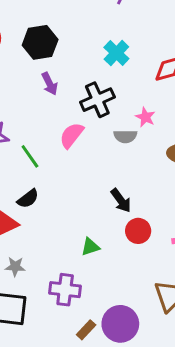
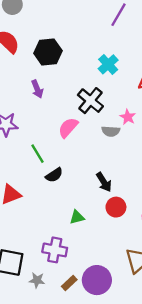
purple arrow: (50, 84) -> (37, 89), moved
black cross: (97, 100) -> (90, 101), turned -30
green line: (30, 156) -> (38, 154), moved
black semicircle: (28, 199) -> (54, 175), moved
gray star: (15, 267) -> (37, 280), moved

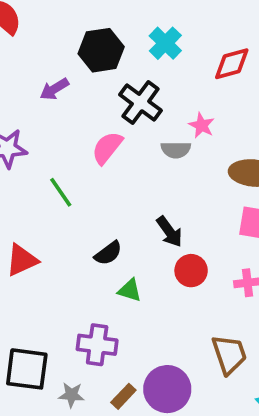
black hexagon: (48, 52) -> (101, 50), moved
purple arrow: (37, 89) -> (54, 89), turned 84
black semicircle: (54, 175) -> (108, 253), moved
green triangle: (77, 217) -> (130, 290), turned 35

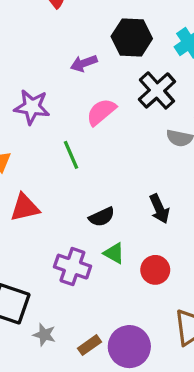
pink semicircle: (107, 148) -> (101, 112), moved
red circle: (191, 271) -> (155, 270), moved
purple cross: (97, 345) -> (72, 267), moved

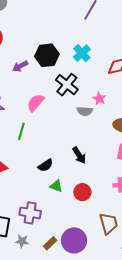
purple arrow: (84, 63) -> (20, 66), moved
green line: (71, 155) -> (21, 131), turned 48
purple cross: (72, 267) -> (30, 213), moved

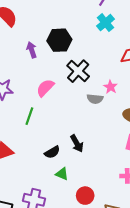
cyan cross: (82, 53) -> (105, 23), moved
purple arrow: (20, 66) -> (32, 50), turned 98
black arrow: (79, 155) -> (77, 143), moved
red circle: (82, 192) -> (85, 196), moved

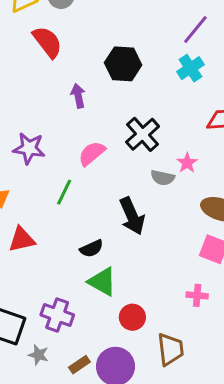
black hexagon: (59, 40) -> (123, 64), moved
black arrow: (77, 143) -> (132, 216), moved, size x1.4
green triangle: (62, 174) -> (102, 282), size x1.5

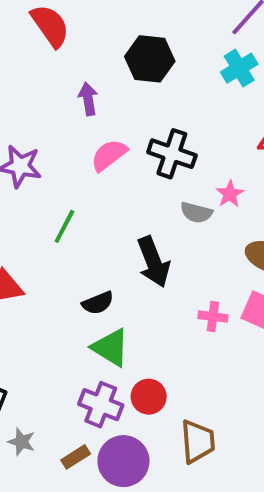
black cross: (143, 134) -> (172, 154), turned -32
pink semicircle: (92, 153) -> (109, 155), moved
pink cross: (197, 295) -> (213, 317), moved
purple cross: (57, 315) -> (101, 405), moved

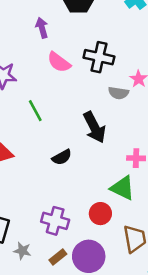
pink semicircle: (109, 155) -> (59, 62), turned -100
green line: (64, 226) -> (35, 111), turned -50
green triangle: (110, 348) -> (123, 188), moved
purple cross: (101, 405) -> (55, 221), moved

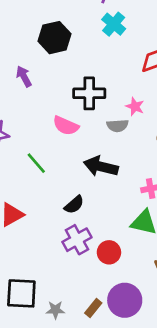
pink semicircle: (59, 62) -> (66, 126), moved
black arrow: (94, 127) -> (101, 166), turned 144
red circle: (100, 214) -> (109, 252), moved
purple cross: (55, 221) -> (77, 240), moved, turned -32

